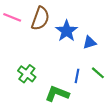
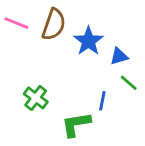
green line: (98, 73) -> (129, 83), moved
green L-shape: (57, 94) -> (76, 124), turned -30

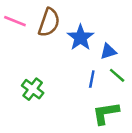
blue line: (102, 101) -> (92, 79), moved
green L-shape: (76, 124) -> (106, 113), moved

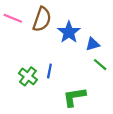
blue line: (92, 79) -> (49, 71), moved
green L-shape: (106, 113) -> (74, 97), moved

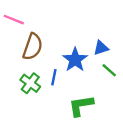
brown semicircle: (42, 19) -> (33, 47), moved
blue star: (69, 32) -> (75, 60), moved

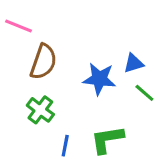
blue star: (75, 60) -> (99, 79), turned -30
blue line: (54, 77) -> (65, 146), moved

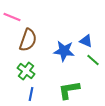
blue triangle: (134, 63) -> (86, 41), turned 40
blue line: (65, 146) -> (31, 94), moved

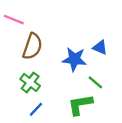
green line: (93, 60) -> (95, 82), moved
blue line: (31, 94) -> (36, 109), turned 32

